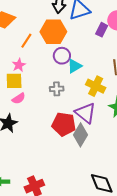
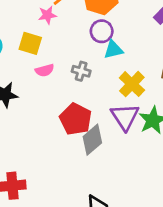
pink star: (19, 65) -> (47, 15), moved
pink semicircle: (19, 98) -> (45, 70), moved
purple triangle: (85, 113) -> (125, 117), moved

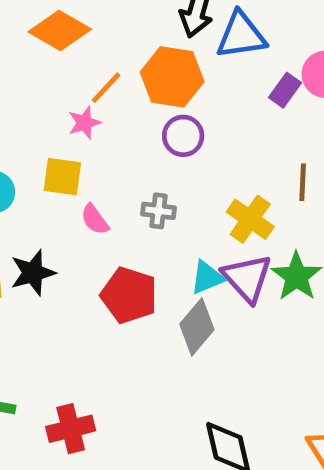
cyan triangle: (113, 50) -> (207, 278), moved
pink semicircle: (45, 70) -> (95, 219), turned 78
red pentagon: (76, 119) -> (129, 295), moved

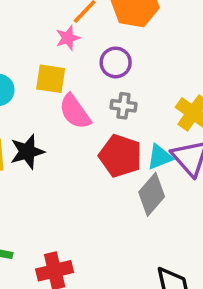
purple circle: (183, 136) -> (116, 62), moved
pink semicircle: (95, 219) -> (75, 112), size x1.5
red pentagon: (129, 295) -> (120, 156), moved

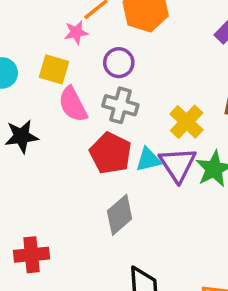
gray cross: (123, 106) -> (120, 105), size x1.4
gray diamond: (152, 194) -> (120, 215), moved

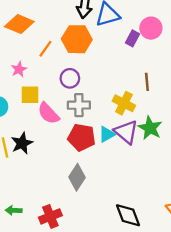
pink star: (76, 32) -> (19, 69), moved
gray diamond: (120, 215) -> (77, 177), moved

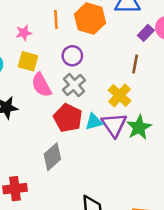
orange line: (45, 49) -> (56, 19), turned -54
brown line: (147, 82) -> (135, 64), moved
gray cross: (79, 105) -> (74, 85), turned 35

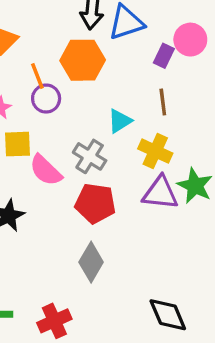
purple circle: (72, 56) -> (46, 99), moved
cyan triangle: (94, 122) -> (120, 121), moved
purple triangle: (114, 125) -> (160, 193), turned -32

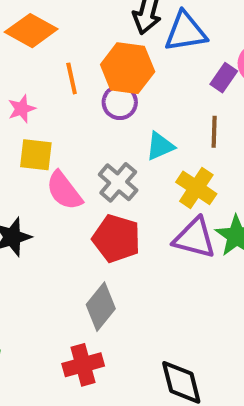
purple circle: (46, 99) -> (120, 102), moved
red cross: (54, 321) -> (83, 365), moved

